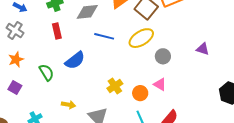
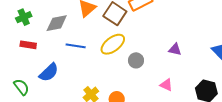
red rectangle: (57, 31) -> (28, 45), turned -63
pink triangle: (160, 84) -> (166, 85), moved

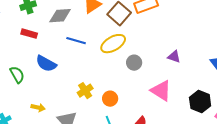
blue semicircle: (49, 72) -> (46, 64), turned 65
pink triangle: (166, 85) -> (161, 91), size x1.6

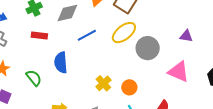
blue line: (76, 41) -> (87, 35), turned -36
gray circle: (134, 63) -> (148, 48), size x1.5
blue semicircle: (46, 64) -> (61, 63), turned 65

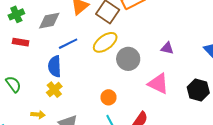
blue semicircle: (61, 63) -> (55, 66), moved
yellow cross: (103, 83) -> (54, 90), moved

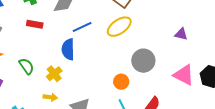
gray circle: (128, 59) -> (143, 61), moved
pink triangle: (158, 84) -> (184, 75), moved
yellow cross: (54, 90) -> (54, 74), moved

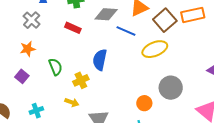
blue line: (82, 27) -> (126, 31), moved, turned 36

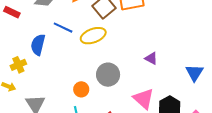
blue line: (126, 31) -> (63, 28), moved

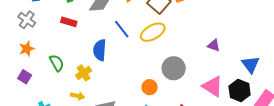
blue line: (63, 28) -> (122, 29), turned 36
blue triangle: (194, 73) -> (251, 65), moved

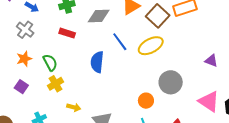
green semicircle: (57, 63) -> (50, 63), moved
yellow cross: (84, 73) -> (55, 84), moved

